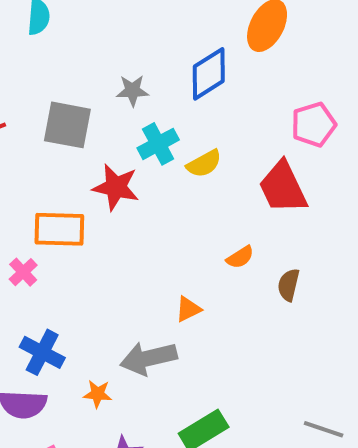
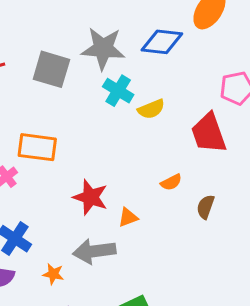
blue diamond: (209, 74) -> (162, 42), turned 33
gray star: (132, 91) -> (103, 48), size x1.8
cyan cross: (158, 144) -> (118, 91), turned -36
red star: (116, 187) -> (90, 197), moved

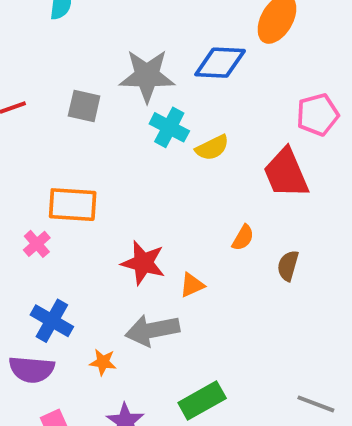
gray square: (51, 69) -> (84, 106), size x0.7
orange semicircle: (171, 182) -> (243, 238), turned -30

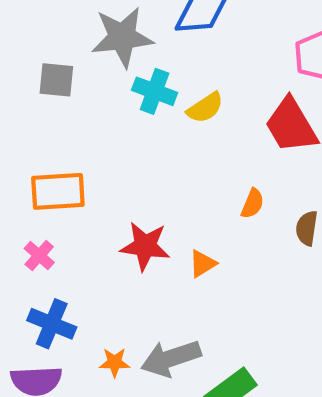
pink cross: (37, 244) -> (39, 256), moved
gray arrow: (152, 330) -> (171, 358), moved

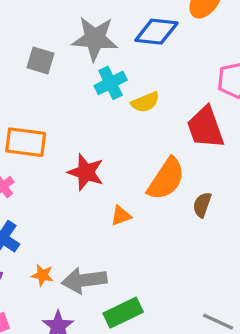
cyan cross: (155, 91) -> (111, 83), turned 32
orange semicircle: (253, 204) -> (166, 179), size x2.0
red star: (145, 246) -> (86, 172), moved

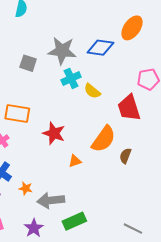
yellow semicircle: (145, 102) -> (92, 91), turned 60
orange star: (42, 275) -> (26, 188), moved

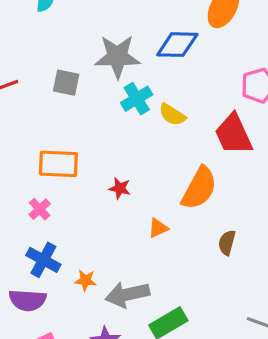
red star: (54, 133) -> (120, 188), size x0.6
brown semicircle: (125, 156) -> (227, 243), moved

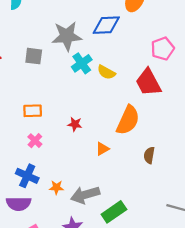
orange rectangle: (58, 164) -> (33, 111), size x0.7
pink cross: (40, 209) -> (35, 141), moved

